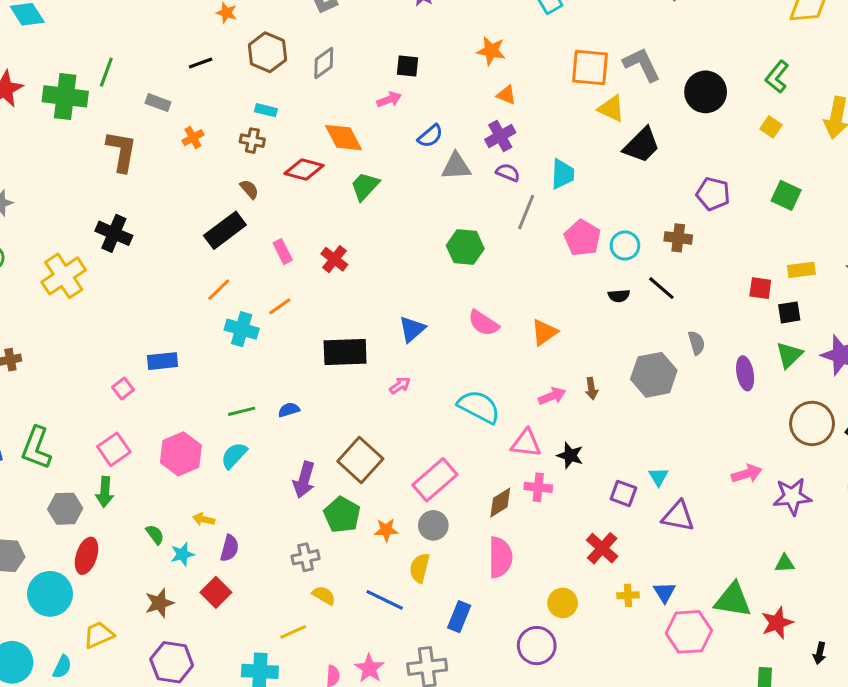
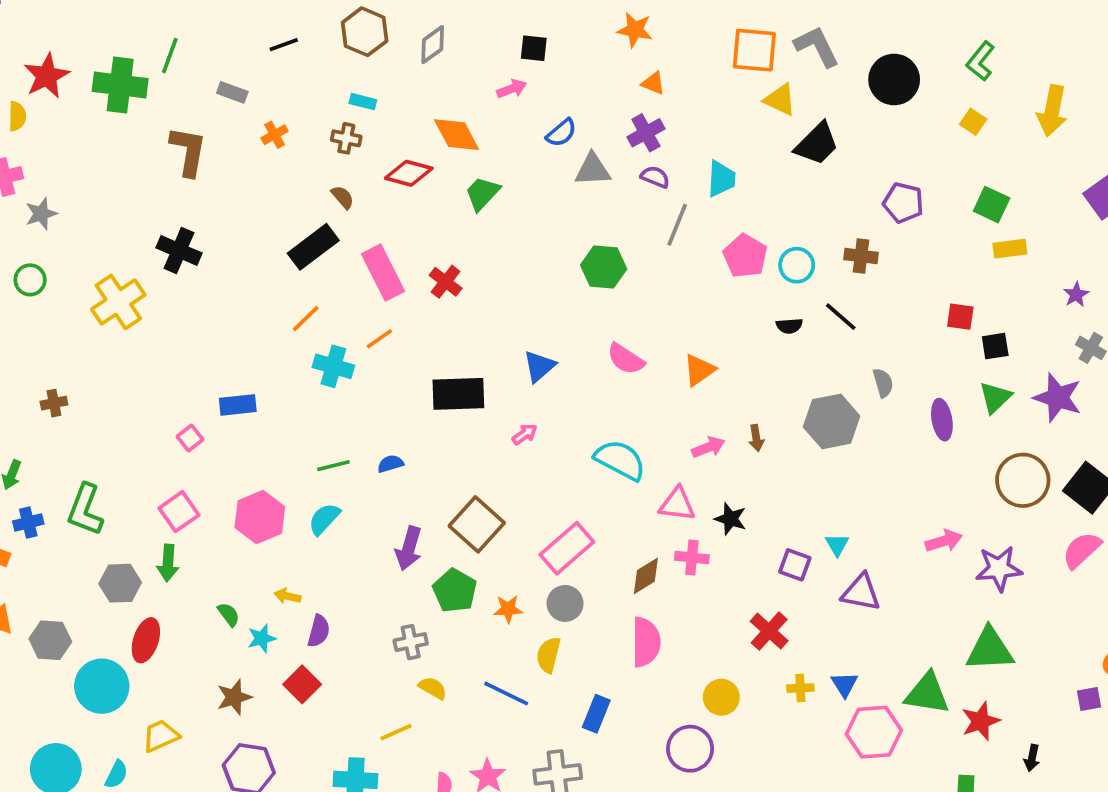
pink rectangle: (283, 252) -> (383, 273), size x1.8
yellow rectangle: (801, 270) -> (1010, 249), moved
green triangle: (785, 563) -> (990, 649), size x2.0

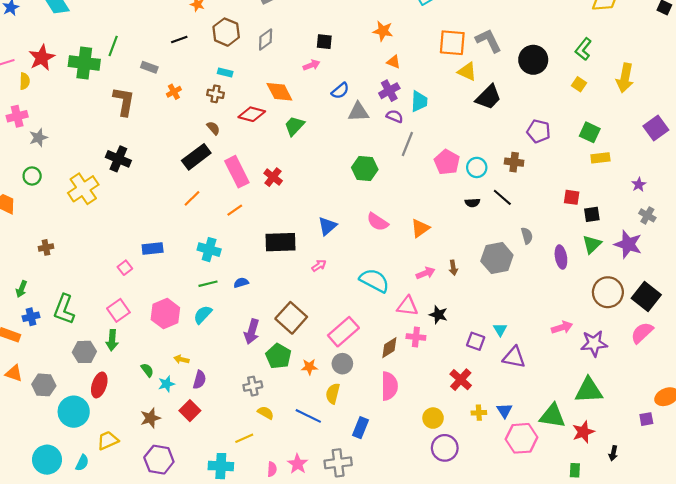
cyan trapezoid: (721, 179) -> (419, 101), moved
cyan cross: (333, 366) -> (209, 250), moved
purple circle: (690, 749) -> (445, 448), moved

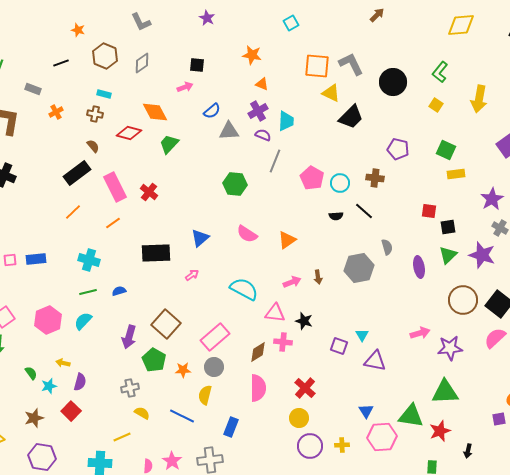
purple star: (639, 185) -> (492, 199), size x1.6
pink square: (125, 268) -> (10, 260), moved, turned 32
red cross: (461, 380) -> (305, 388), moved
yellow cross: (479, 413) -> (342, 445), moved

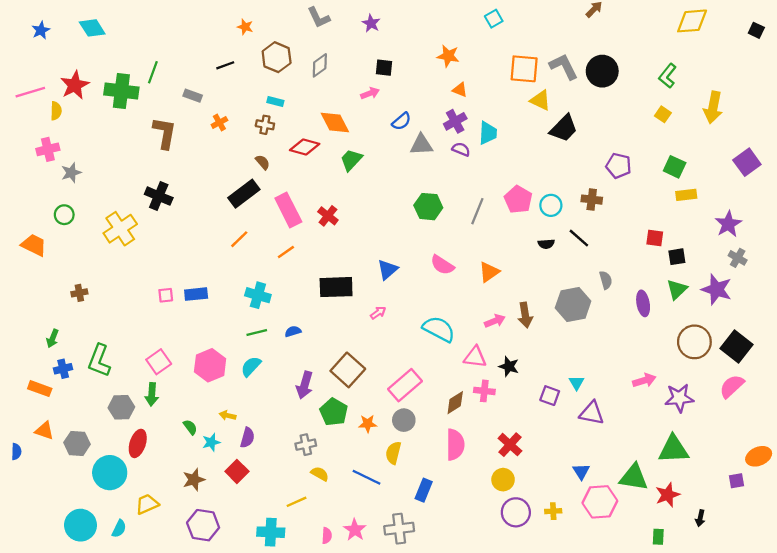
purple star: (207, 18) -> (371, 23), moved
black circle: (393, 82) -> (602, 71), moved
gray line: (275, 161) -> (477, 211), moved
brown arrow: (318, 277) -> (525, 315), size x1.5

